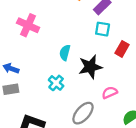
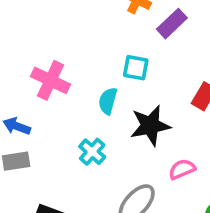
pink cross: (28, 25) -> (51, 80), moved
cyan square: (103, 29) -> (136, 68), moved

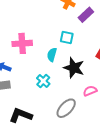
pink cross: (51, 80) -> (22, 43), turned -30
black star: (150, 126) -> (74, 68), turned 30

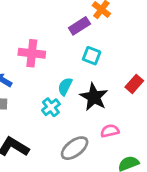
purple rectangle: (86, 15) -> (79, 26), moved
cyan semicircle: (52, 55) -> (65, 86), moved

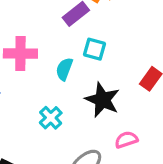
cyan semicircle: (65, 86) -> (64, 69), moved

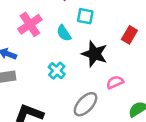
pink cross: (20, 53) -> (30, 24), turned -30
cyan semicircle: (64, 69) -> (64, 33), turned -49

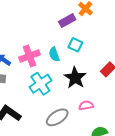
pink cross: (30, 24) -> (30, 56), moved
cyan cross: (57, 71) -> (40, 84), size x1.5

